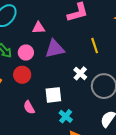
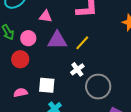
yellow line: (95, 46) -> (82, 43), moved, turned 49
pink semicircle: (29, 107) -> (21, 93), turned 96

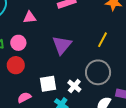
purple triangle: (57, 40) -> (62, 45), moved, turned -35
yellow line: (82, 43) -> (103, 40), moved
white cross: (77, 69) -> (74, 86), moved

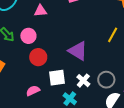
purple triangle: (62, 45) -> (78, 51), moved, turned -40
red circle: (16, 65) -> (38, 57), moved
gray circle: (98, 72) -> (106, 80), moved, size x0.7

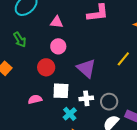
pink circle: (28, 36) -> (58, 46), moved
white cross: (83, 81) -> (86, 98), turned 32

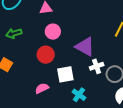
green arrow: (20, 40) -> (14, 33), turned 119
white cross: (86, 98) -> (97, 66), moved

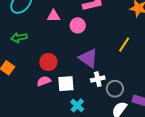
pink circle: (53, 32) -> (78, 25), moved
pink semicircle: (42, 88) -> (44, 81), moved

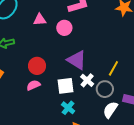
yellow line: (124, 45) -> (113, 68), moved
white cross: (98, 79) -> (87, 80), turned -32
white square: (66, 84) -> (66, 86), moved

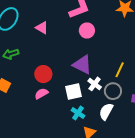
pink triangle: (40, 20) -> (42, 28), turned 40
pink circle: (64, 28) -> (87, 30), moved
white semicircle: (110, 110) -> (106, 111), moved

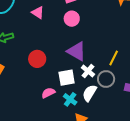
pink circle: (87, 30) -> (72, 19), moved
pink semicircle: (41, 94) -> (48, 93), moved
white semicircle: (106, 111) -> (90, 93), moved

